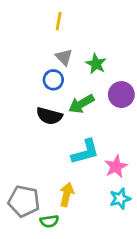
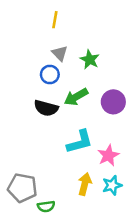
purple circle: (121, 95) -> (113, 102), moved
yellow arrow: (67, 195) -> (85, 184), moved

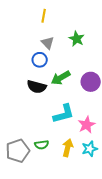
green star: (90, 60) -> (77, 39), moved
gray pentagon: (22, 188) -> (18, 151), turned -30
green semicircle: (46, 206) -> (42, 145), moved

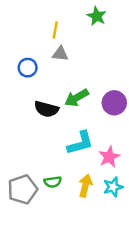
yellow line: (44, 16) -> (55, 30), moved
green star: (77, 39) -> (97, 16), moved
gray triangle: (48, 43) -> (60, 54), turned -40
blue circle: (40, 60) -> (28, 68), moved

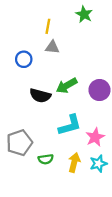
gray pentagon: (23, 189) -> (19, 143), moved

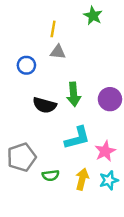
green arrow: (67, 86) -> (74, 94), turned -65

